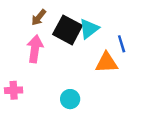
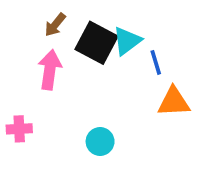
blue line: (122, 44) -> (156, 62), moved
orange triangle: (107, 63) -> (174, 102), moved

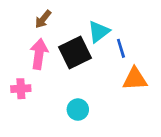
black square: (96, 43) -> (75, 53), moved, turned 36
pink cross: (19, 129) -> (21, 89), moved

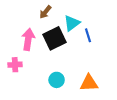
brown arrow: (43, 19) -> (45, 12), moved
orange triangle: (135, 79) -> (89, 83), moved

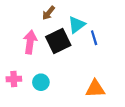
pink cross: (15, 65) -> (14, 79), moved
cyan circle: (57, 80) -> (41, 82), moved

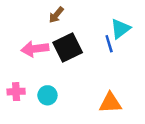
cyan triangle: (77, 25) -> (120, 29), moved
pink arrow: (30, 42) -> (35, 49), turned -105

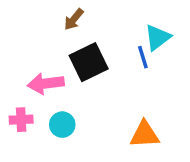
pink arrow: (35, 49) -> (46, 83), moved

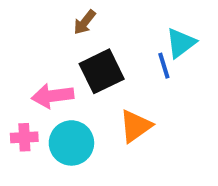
cyan circle: (62, 125) -> (71, 143), size x1.5
orange triangle: (144, 134) -> (136, 126), moved, turned -32

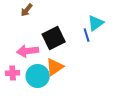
brown arrow: (85, 22) -> (27, 10), moved
orange triangle: (136, 126) -> (55, 67), moved

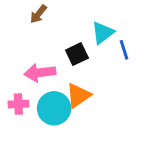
cyan triangle: (96, 23) -> (103, 33), moved
black square: (54, 38) -> (77, 54), size x0.7

